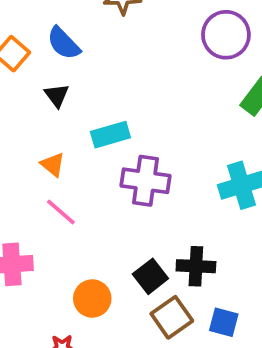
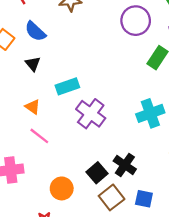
purple cross: (145, 181) -> (91, 114), turned 32
black cross: (196, 266) -> (125, 165), turned 35

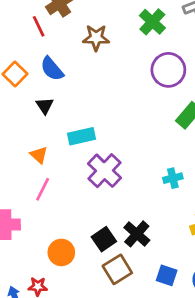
cyan cross: (150, 113) -> (173, 178), size x0.6
pink line: (39, 136) -> (43, 189), turned 72
blue square: (144, 199) -> (167, 275), moved

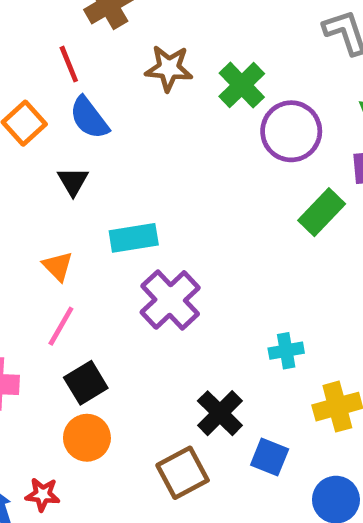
green cross: (152, 22) -> (242, 85), moved
red line: (39, 26) -> (69, 64), moved
cyan cross: (173, 178) -> (286, 351), moved
black square: (104, 239) -> (86, 383), moved
blue square: (167, 275) -> (270, 457), moved

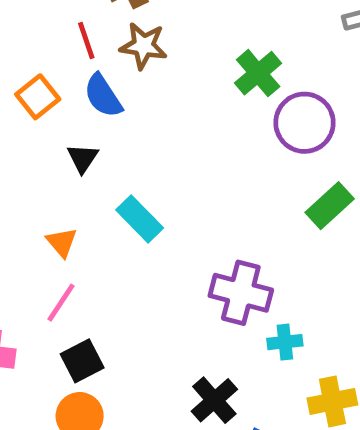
brown star: (169, 68) -> (143, 46), moved
cyan rectangle: (134, 238) -> (140, 219), turned 51
purple cross: (170, 300) -> (241, 293), moved, turned -36

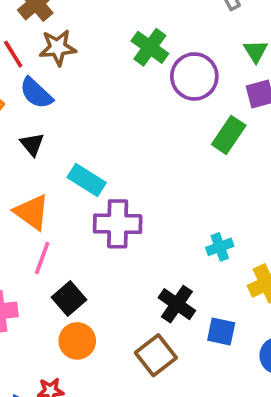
orange triangle: (62, 242) -> (32, 212), size x1.5
purple cross: (241, 293) -> (118, 224), moved

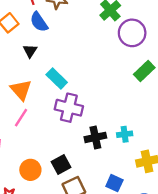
black square: (69, 299) -> (61, 165), moved
black cross: (177, 304) -> (95, 137), moved, turned 30

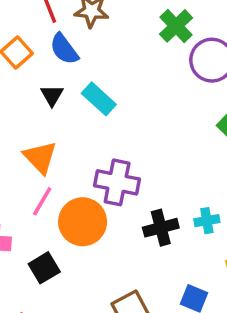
cyan rectangle: (57, 78) -> (99, 99), moved
black square: (61, 165) -> (44, 268), moved
orange circle: (30, 170) -> (83, 222), moved, size x1.4

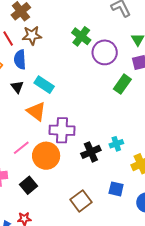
blue semicircle: (64, 49) -> (20, 60), turned 42
orange triangle: (40, 157) -> (36, 111), moved
pink line: (42, 201) -> (21, 148), turned 30

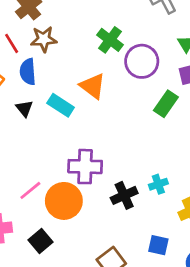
orange triangle: (36, 111) -> (93, 86), moved

